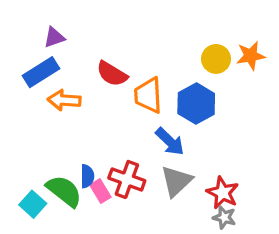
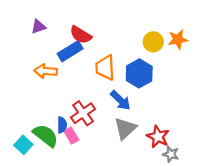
blue rectangle: (41, 72) -> (70, 51), moved
red semicircle: (112, 74) -> (81, 35), moved
red cross: (127, 179) -> (83, 113), moved, turned 35
gray star: (224, 217) -> (171, 154), moved

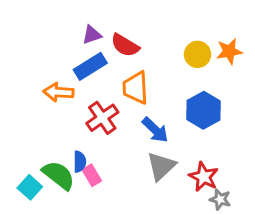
purple triangle: (39, 27) -> (92, 35), moved
red semicircle: (81, 35) -> (125, 45), moved
blue hexagon: (139, 73) -> (204, 110), moved
red cross: (83, 113) -> (102, 118), moved

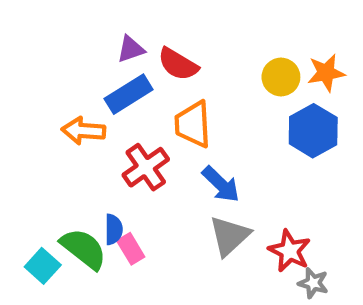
blue hexagon: (204, 110) -> (313, 131), moved

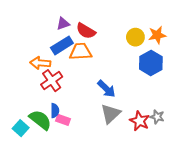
orange trapezoid: (193, 124) -> (81, 52), moved, turned 90
red cross: (146, 167) -> (52, 81), moved
pink rectangle: (131, 249) -> (63, 120), turned -40
gray star: (313, 283) -> (157, 117), moved

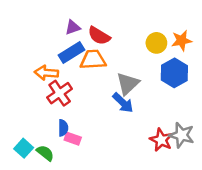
gray triangle: (111, 114) -> (128, 84), moved
gray star: (157, 117) -> (182, 135), size x1.5
green semicircle: (40, 120) -> (45, 153), moved, size x0.7

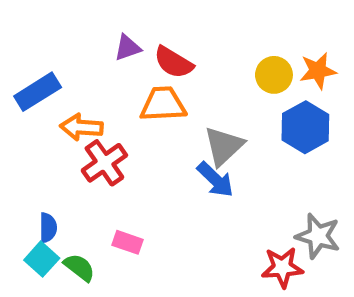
blue rectangle: (71, 52) -> (38, 92), moved
blue semicircle: (63, 128) -> (48, 228), moved
red star: (161, 140) -> (282, 267), moved, turned -30

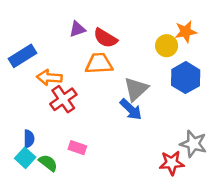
orange star: (318, 71) -> (186, 32), moved

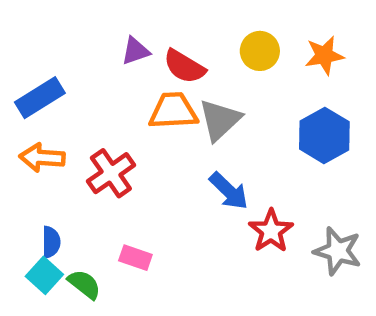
yellow circle: (167, 46) -> (260, 51), moved
orange arrow: (49, 78) -> (42, 158), moved
gray triangle: (136, 89) -> (220, 120), moved
red star: (172, 163) -> (271, 231), moved, turned -30

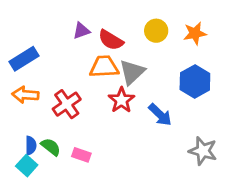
blue arrow: (229, 191) -> (160, 115), moved
red star: (271, 231) -> (121, 100), moved
green semicircle: (84, 284) -> (51, 147), moved

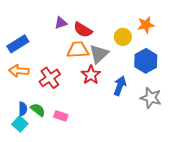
yellow circle: (156, 31) -> (123, 37), moved
blue arrow: (160, 115) -> (120, 86), turned -114
gray star: (203, 151) -> (151, 98), moved

